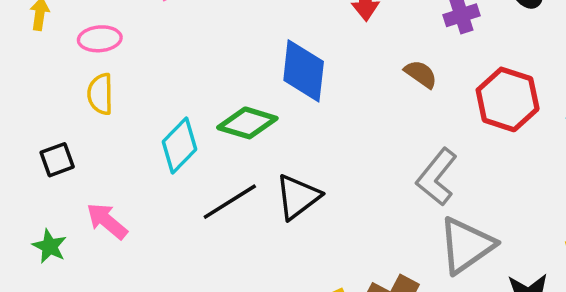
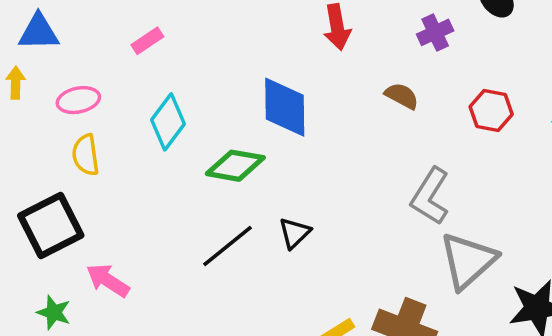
red hexagon: (508, 99) -> (491, 111), size x0.7
cyan diamond: (179, 145) -> (168, 122), moved
black square: (57, 160) -> (51, 225), size x1.8
black triangle: (298, 197) -> (295, 233), size x0.7

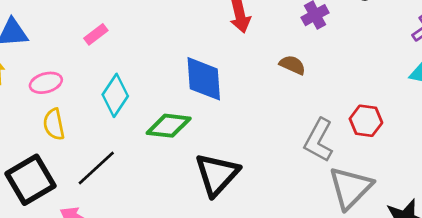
red hexagon: (491, 111) -> (366, 121), moved
black triangle: (295, 233) -> (217, 174), size x1.8
black line: (227, 246) -> (96, 168), moved

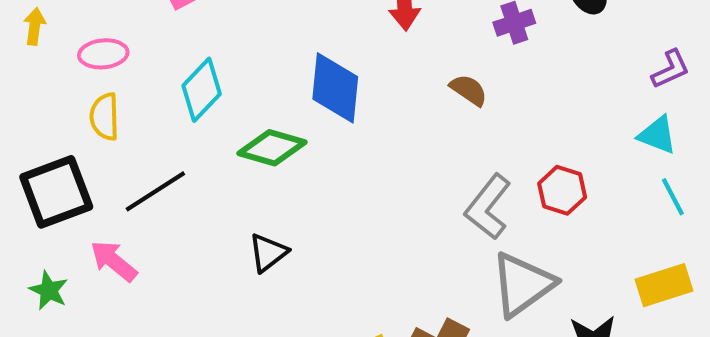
black triangle: (217, 174) -> (268, 253), moved, size x0.6

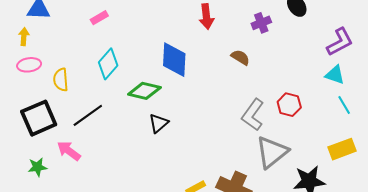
pink ellipse: (103, 54) -> (29, 65), moved
purple L-shape: (671, 69) -> (340, 42), size x1.4
black triangle: (268, 253) -> (159, 123), moved
green star: (49, 290) -> (37, 167), turned -30

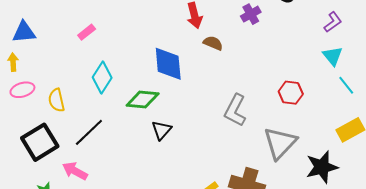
purple L-shape: (340, 42) -> (333, 22), size x0.7
brown semicircle: (240, 57) -> (213, 43), moved
cyan triangle: (335, 75) -> (333, 56), turned 40
gray L-shape: (253, 115) -> (235, 110), moved

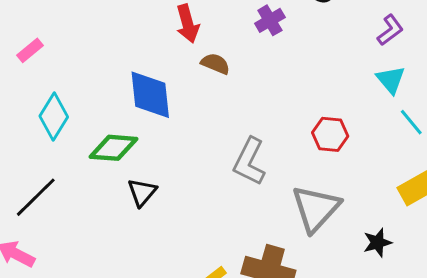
black star: (322, 167) -> (378, 243), size x0.6

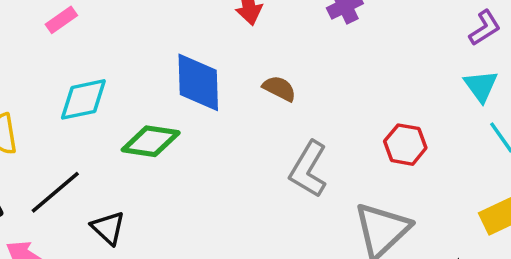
brown semicircle: (215, 64) -> (279, 88), moved
cyan diamond: (54, 117) -> (83, 99), turned 42
black triangle: (142, 192) -> (108, 228), moved, turned -32

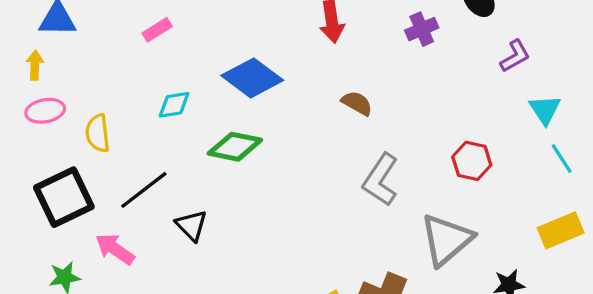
purple L-shape: (485, 28) -> (515, 56), moved
blue diamond: (198, 82) -> (252, 78), moved, turned -54
cyan diamond: (83, 99) -> (174, 105), size x0.7

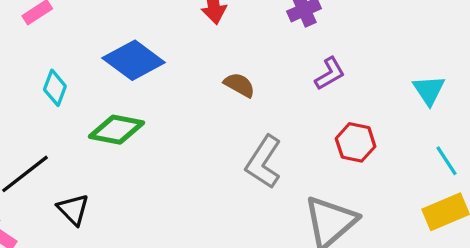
purple L-shape: (515, 56) -> (330, 74), moved
cyan diamond: (174, 105) -> (55, 88), turned -60
cyan line: (562, 159) -> (446, 161), moved

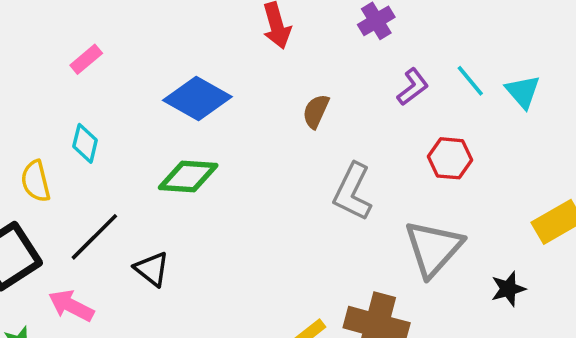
brown semicircle: (239, 85) -> (316, 111), turned -88
cyan diamond: (55, 88) -> (85, 143), moved
cyan line: (446, 161) -> (470, 81), moved

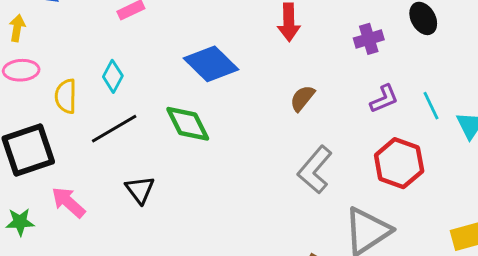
red hexagon: (450, 158) -> (399, 163), size x1.4
green diamond: (188, 176) -> (188, 124), turned 45
black line: (94, 237) -> (114, 129), moved

